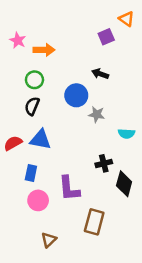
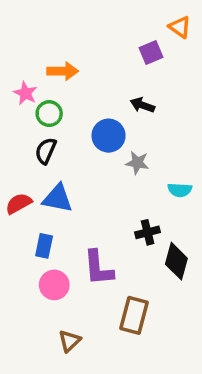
pink star: (18, 40) -> (25, 93), moved

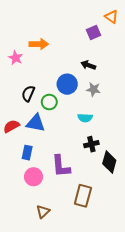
green circle: (49, 114) -> (49, 102), moved
gray star: (137, 163) -> (93, 89), moved
cyan semicircle: (180, 190) -> (85, 118), moved

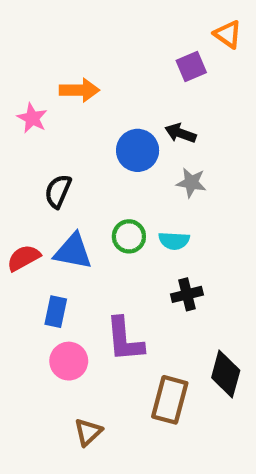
blue circle: (67, 84) -> (138, 150), moved
green circle: (49, 102) -> (129, 236), moved
black diamond: (109, 162) -> (226, 374), moved

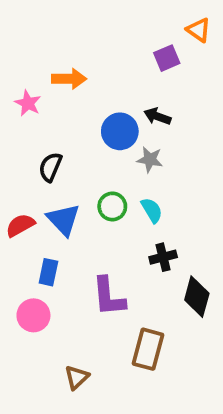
gray star: (191, 183) -> (150, 160), moved
cyan semicircle: (174, 241) -> (152, 210), turned -124
blue triangle: (73, 251) -> (63, 220), turned 36
pink circle: (69, 361) -> (33, 315), moved
black diamond: (226, 374) -> (197, 297), moved

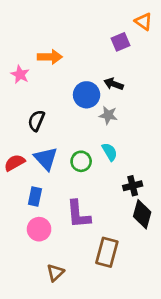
green circle: (112, 206) -> (81, 161), moved
black cross: (163, 257) -> (133, 186), moved
pink circle: (33, 315) -> (39, 229), moved

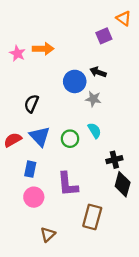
pink star: (20, 74) -> (17, 53), moved

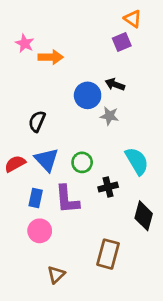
orange triangle: (124, 18) -> (133, 19), moved
pink star: (17, 53) -> (25, 43), moved
cyan semicircle: (95, 130) -> (137, 161), moved, size x1.5
black cross: (114, 160) -> (108, 187), moved
purple L-shape: (68, 184) -> (67, 199), moved

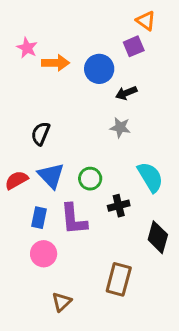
black arrow: (115, 84) -> (126, 93), turned -42
blue circle: (88, 95) -> (99, 69), moved

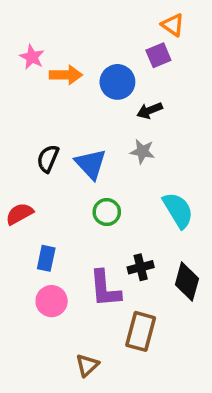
blue triangle: (51, 176) -> (91, 164), moved
black cross: (119, 206) -> (141, 267), moved
purple L-shape: (74, 219) -> (105, 289), moved
brown triangle: (62, 302) -> (87, 365), moved

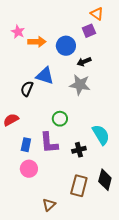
gray star: (142, 151) -> (80, 85), size x1.5
blue triangle: (91, 164) -> (45, 76), moved, turned -30
cyan semicircle: (178, 210) -> (101, 135), moved
black diamond: (187, 282) -> (105, 180), moved
purple L-shape: (105, 289) -> (49, 143), moved

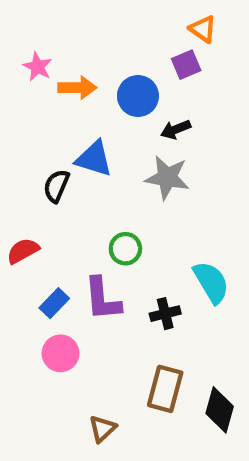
blue rectangle: (26, 145) -> (54, 303), turned 32
black diamond: (105, 180) -> (220, 410), moved

